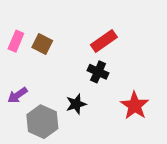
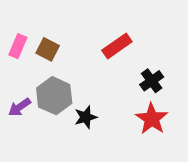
black cross: (98, 72) -> (152, 81), moved, turned 30
gray hexagon: (42, 122) -> (54, 96), moved

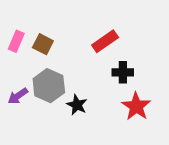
black cross: (152, 81) -> (123, 72), moved, turned 36
black star: (86, 117) -> (77, 105), turned -30

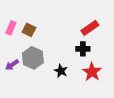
red rectangle: (105, 41) -> (90, 28), moved
black star: (77, 105) -> (61, 71), moved

